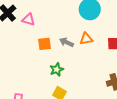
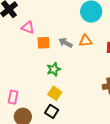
pink triangle: (29, 20) -> (28, 27), moved

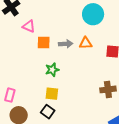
gray arrow: (66, 43) -> (66, 44), turned 144
yellow square: (55, 93) -> (52, 94), turned -32

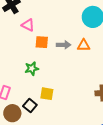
green star: (52, 70) -> (32, 69), moved
black square: (48, 112) -> (30, 105), moved

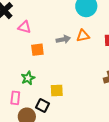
orange square: (42, 42) -> (37, 50), moved
green star: (32, 69) -> (28, 78), moved

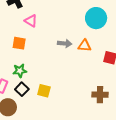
orange square: (37, 50) -> (19, 43), moved
black square: (43, 105) -> (22, 89), moved

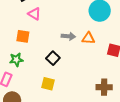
green star: (20, 71) -> (16, 60), moved
black square: (22, 89) -> (53, 58), moved

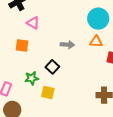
orange triangle: (88, 38) -> (96, 41), moved
green star: (16, 60) -> (32, 78), moved

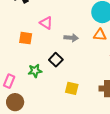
pink triangle: (33, 23) -> (46, 23), moved
yellow square: (48, 92) -> (72, 88), moved

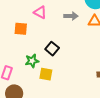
gray arrow: (71, 38) -> (71, 16), moved
yellow square: (72, 88) -> (46, 74), moved

